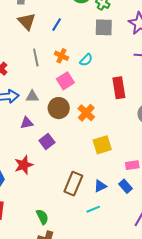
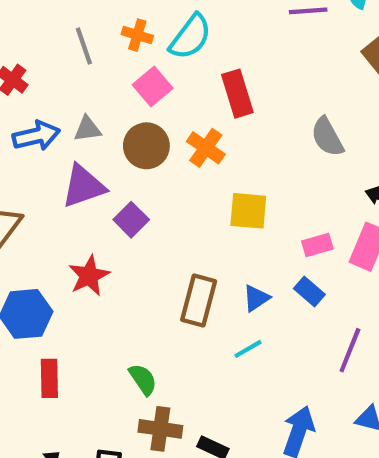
cyan semicircle: (86, 60) -> (190, 37), size x1.6
red rectangle: (119, 88) -> (237, 94), moved
purple triangle: (27, 123) -> (83, 186), size x1.6
yellow square: (102, 145) -> (248, 211), turned 30

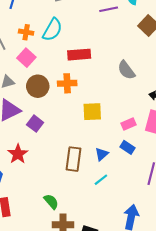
pink square: (153, 87) -> (26, 58), moved
red rectangle: (237, 94) -> (79, 55), turned -70
orange cross: (206, 148) -> (67, 83), turned -30

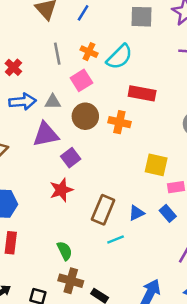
yellow square: (92, 112) -> (156, 165), moved
red star: (18, 154) -> (61, 190), moved
cyan line: (101, 180) -> (116, 239), moved

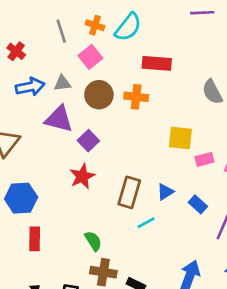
purple triangle: (46, 134) -> (59, 119), turned 32
blue rectangle: (168, 213) -> (198, 204), moved

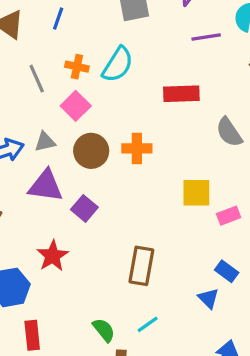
red rectangle: (157, 63) -> (181, 94), moved
red star: (82, 176) -> (53, 256), moved
blue triangle: (165, 192) -> (208, 298), moved, turned -36
cyan line: (146, 223) -> (148, 324), moved

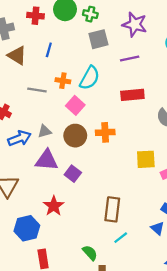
purple line: (206, 37) -> (130, 58), moved
gray line: (37, 79) -> (37, 90), turned -54
pink square: (76, 106) -> (75, 105), moved
cyan line: (148, 324) -> (121, 238), moved

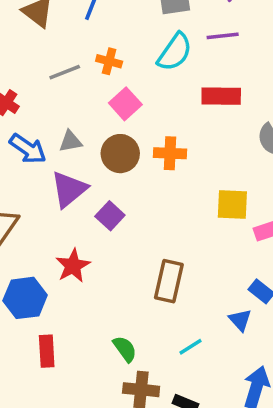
cyan semicircle: (90, 78) -> (175, 52), moved
gray line: (37, 90) -> (65, 72), turned -36
blue arrow: (19, 138) -> (28, 149), turned 50
purple triangle: (47, 160) -> (69, 189), turned -50
cyan line: (121, 238) -> (191, 347), moved

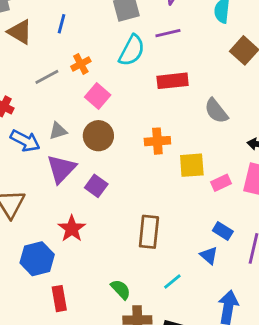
orange cross: (109, 61) -> (81, 64), turned -36
orange cross: (170, 153) -> (157, 141), moved

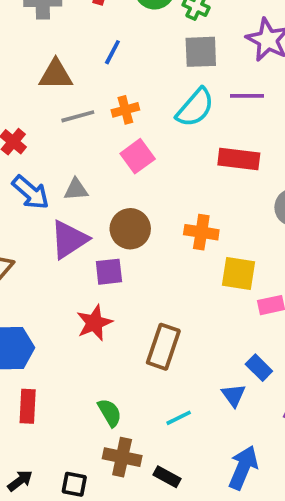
brown triangle: (20, 32) -> (56, 75), moved, turned -44
brown circle: (98, 136) -> (130, 229), moved
purple square: (96, 186) -> (109, 272), turned 35
red star: (72, 229) -> (94, 323), moved

